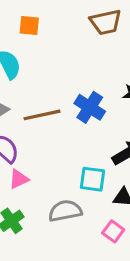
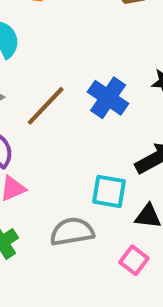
brown line: (42, 115) -> (46, 106), turned -36

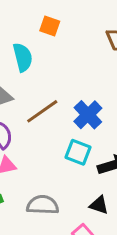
cyan square: (109, 191) -> (78, 152), moved

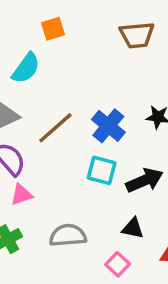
orange square: (50, 26) -> (53, 29), turned -30
cyan semicircle: (23, 57) -> (26, 68), turned 56

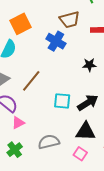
orange square: (53, 29) -> (21, 24), size x1.5
blue cross: (108, 126) -> (56, 41), moved
black triangle: (133, 228) -> (86, 131), size x1.5

